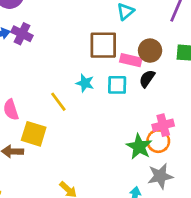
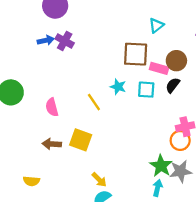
yellow square: (34, 134) -> (81, 140), moved
green star: (139, 147) -> (161, 166), moved

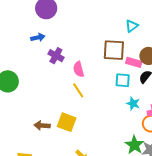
purple cross: (65, 41) -> (56, 56), moved
cyan star: (118, 87) -> (133, 104), moved
pink semicircle: (52, 107) -> (79, 69), moved

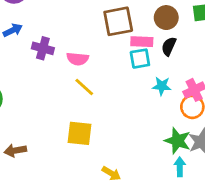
pink rectangle: (134, 62) -> (142, 42), moved
pink semicircle: (79, 69) -> (78, 59), turned -56
brown arrow: (42, 126) -> (15, 150), moved

